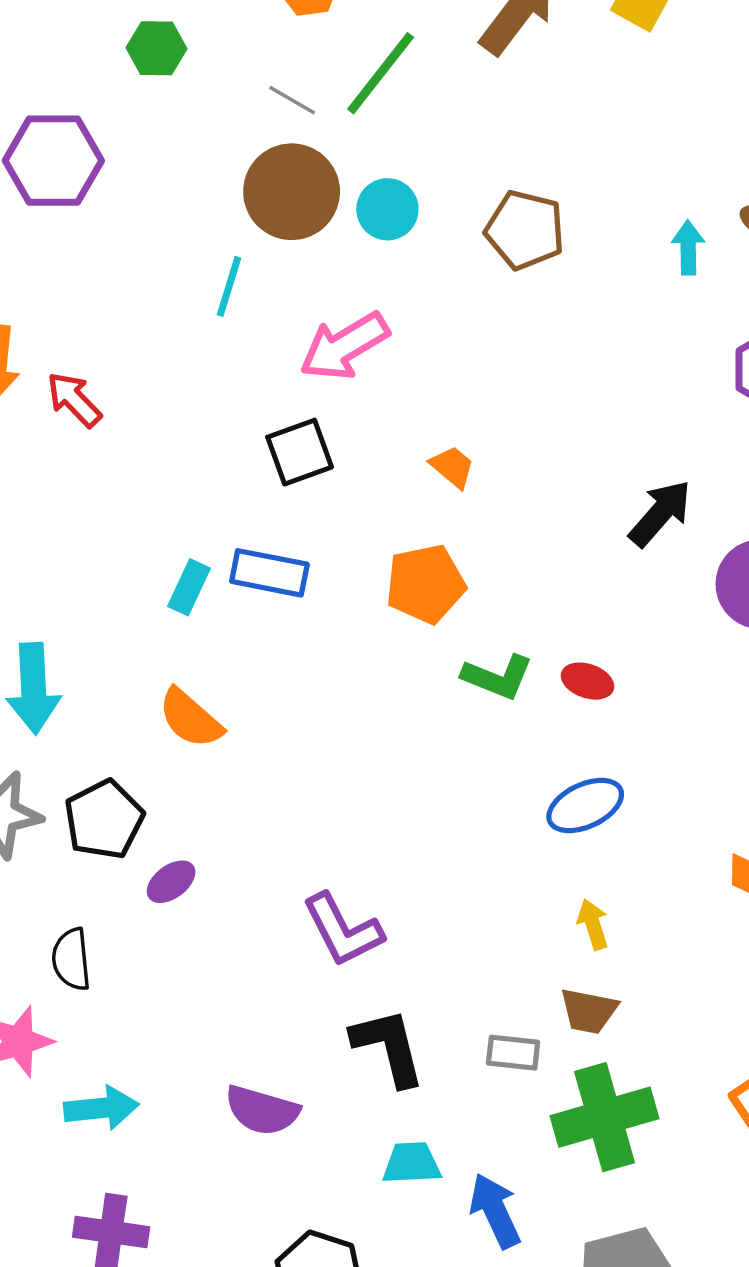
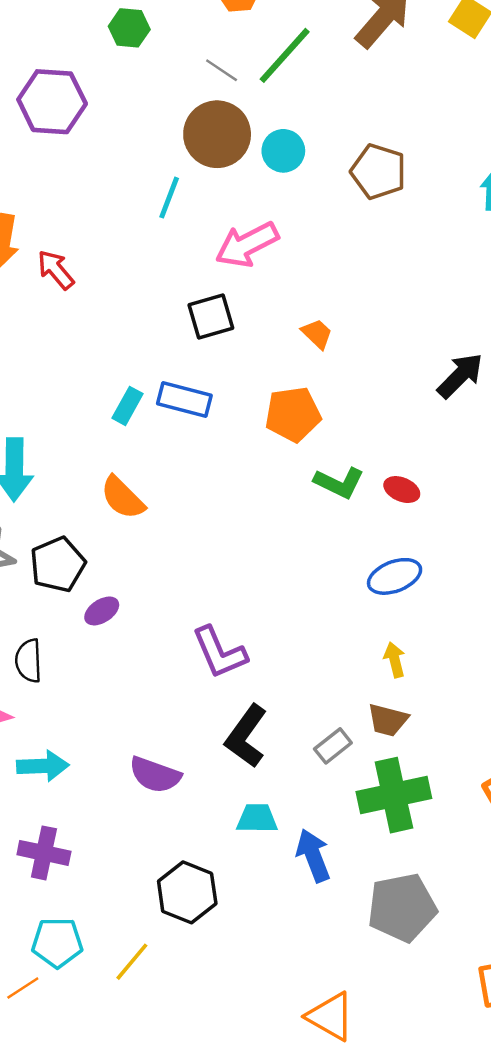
black L-shape: (388, 1047) -> (246, 736), turned -134
gray rectangle: (513, 1053) -> (333, 746), turned -48

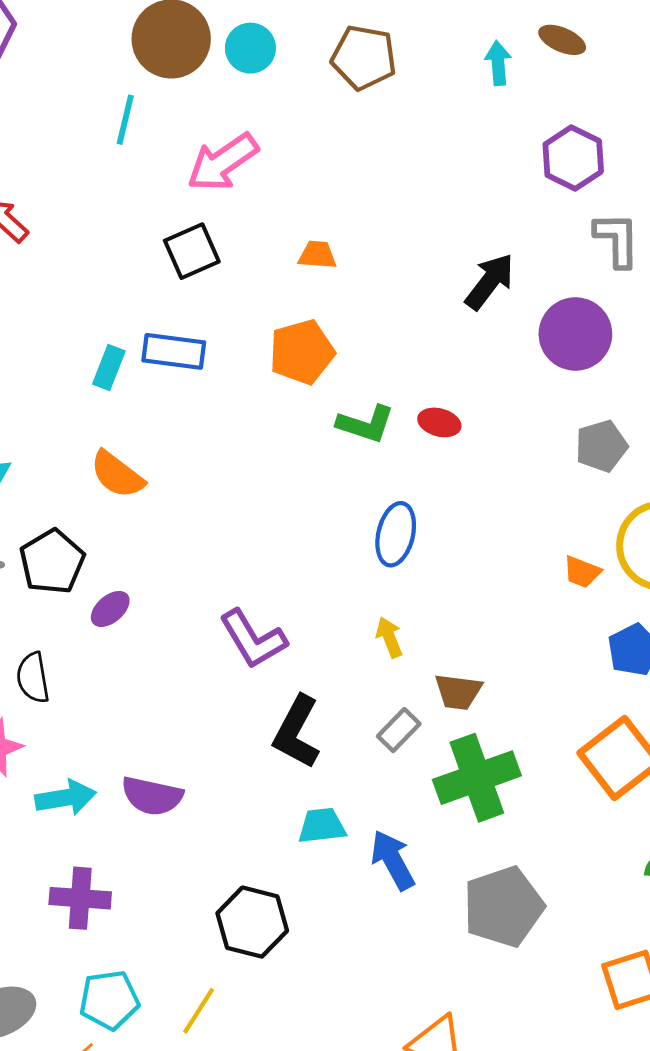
orange trapezoid: (317, 334) -> (317, 255), turned -32
blue ellipse: (395, 576) -> (396, 534), moved, turned -48
yellow arrow: (395, 660) -> (389, 637), moved
purple semicircle: (155, 775) -> (152, 796), moved

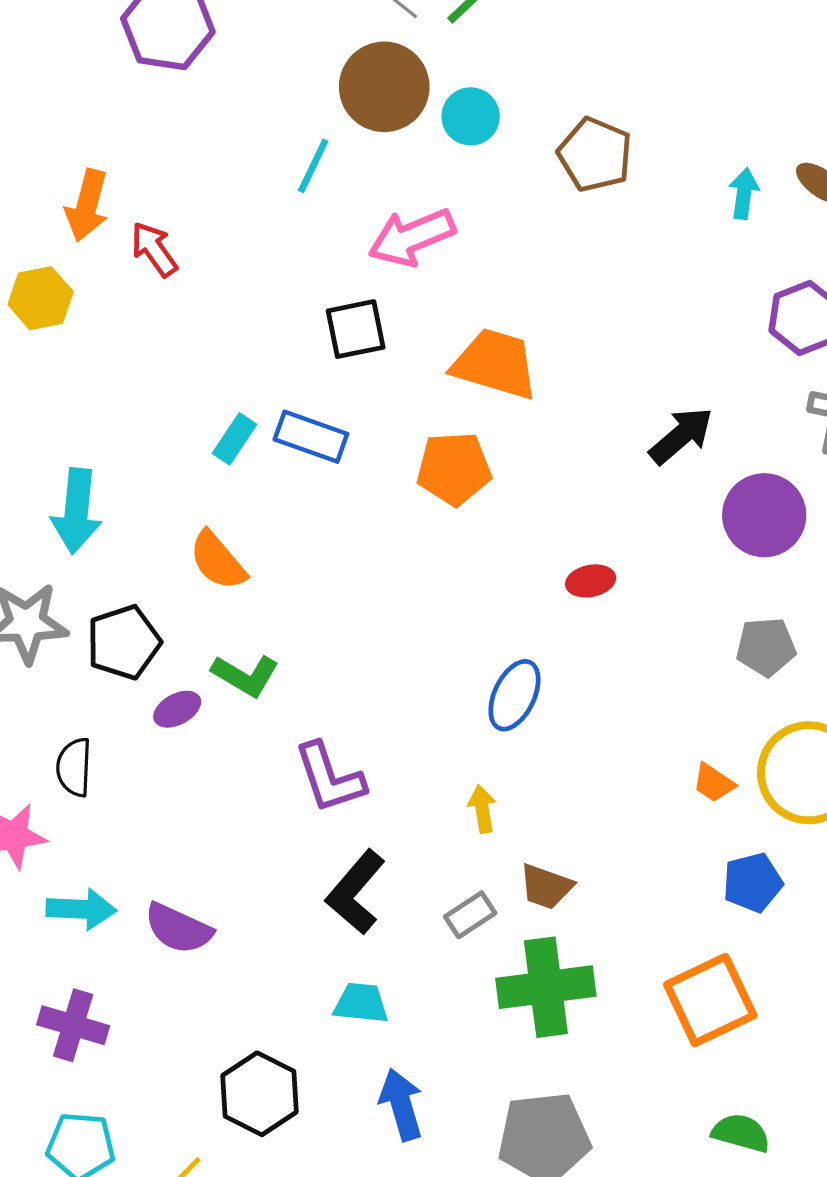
orange trapezoid: (317, 255) -> (495, 364), size x2.0
red ellipse: (439, 422) -> (591, 581), turned -39
green L-shape: (366, 424) -> (245, 675), moved
blue arrow: (393, 860) -> (401, 1104), moved

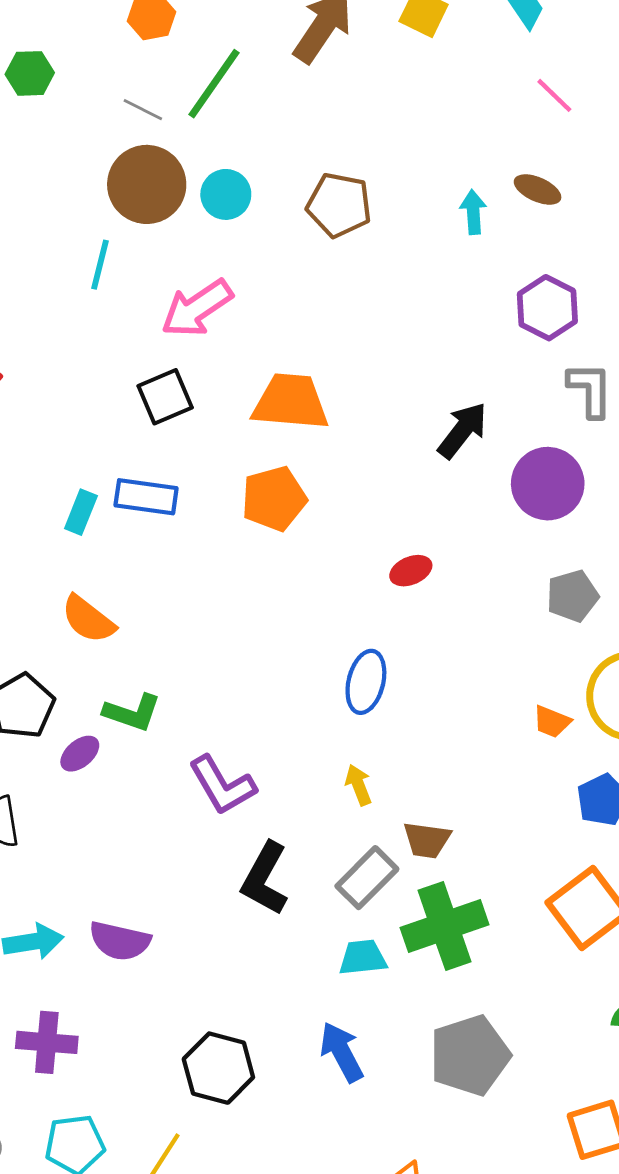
gray rectangle: (470, 915) -> (367, 878), size x1.4
cyan trapezoid: (361, 1003) -> (363, 958), moved

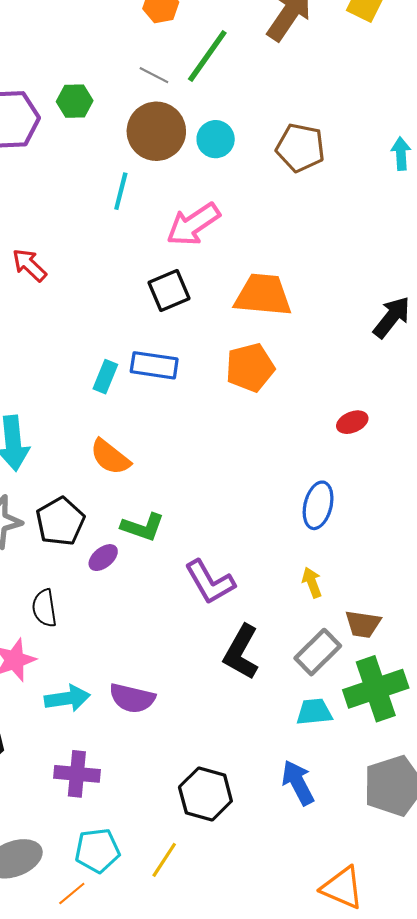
green hexagon: (30, 73) -> (75, 101), moved

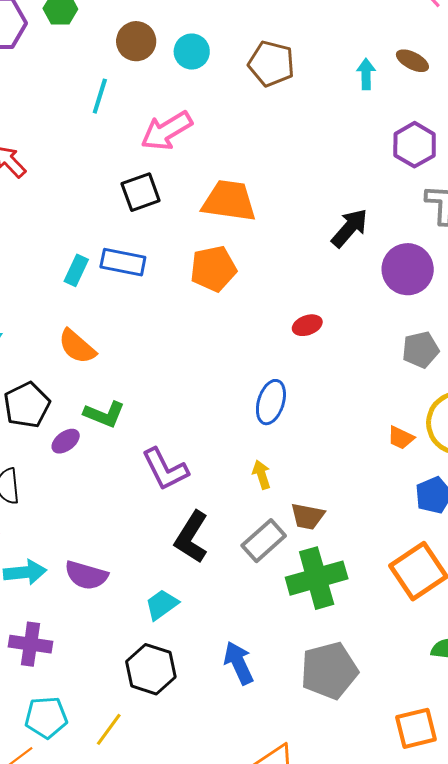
brown circle: (156, 131) -> (136, 41), size x0.7
cyan trapezoid: (314, 712) -> (162, 605), moved, turned -33

